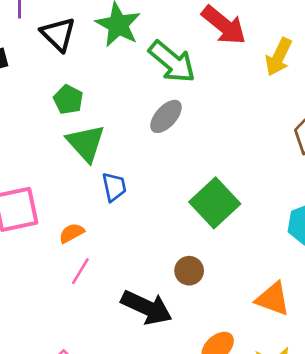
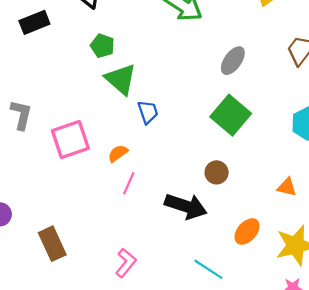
gray ellipse: (166, 116) -> (233, 61), moved
orange triangle: (273, 299) -> (287, 187), size x0.7

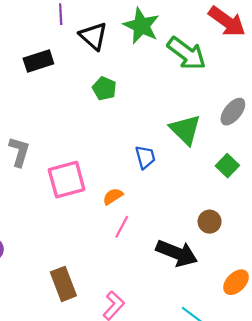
green triangle: (121, 79) -> (185, 130), moved
green square: (231, 115) -> (227, 166), size x0.6
brown rectangle: (52, 244) -> (63, 284), moved

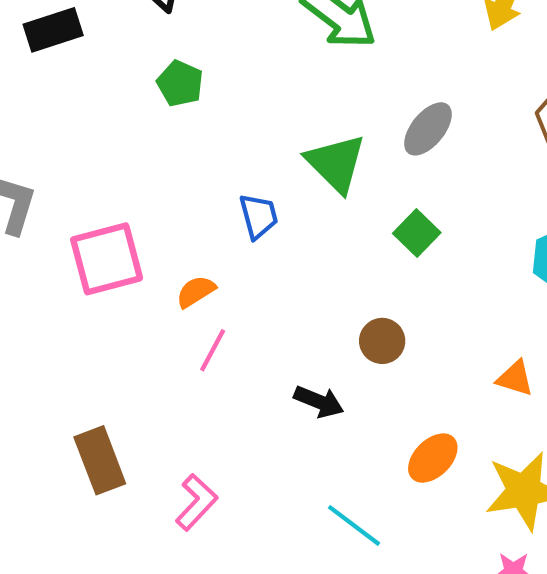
black arrow: (177, 253) -> (319, 402), size x0.6

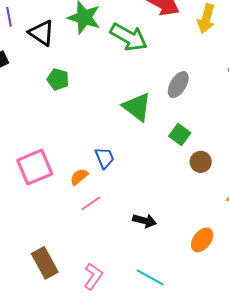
blue trapezoid: (259, 216) -> (104, 158), moved
brown circle: (382, 341) -> (201, 162), moved
pink line: (213, 350) -> (91, 203), turned 35
cyan line: (354, 525) -> (150, 278), moved

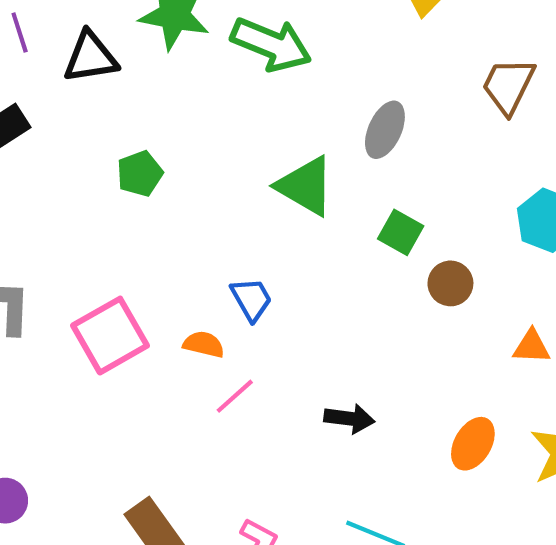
black triangle: (42, 33) -> (91, 57), turned -36
green pentagon: (58, 79) -> (140, 174), moved, turned -30
orange semicircle: (79, 177) -> (204, 344), turned 60

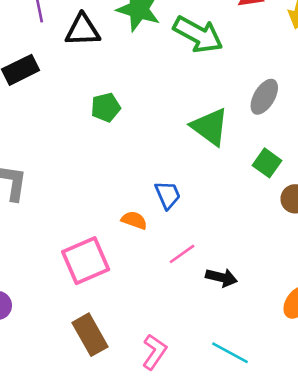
pink square: (110, 336) -> (86, 261), moved
pink line: (235, 396) -> (182, 254), moved

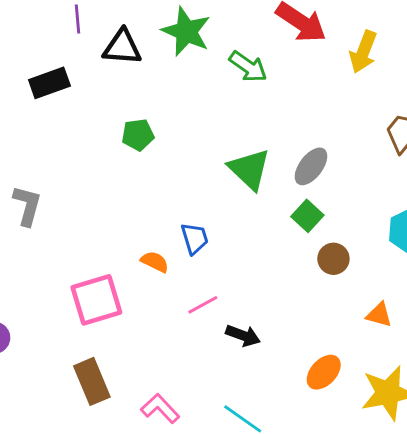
green arrow: (198, 35) -> (248, 67), size x0.7
gray ellipse: (264, 97) -> (311, 166), moved
pink L-shape: (154, 352) -> (160, 408), turned -84

